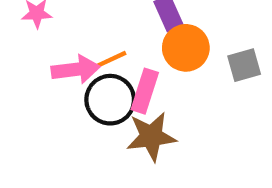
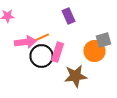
orange circle: (186, 48) -> (94, 51), moved
brown star: (151, 136) -> (76, 76), moved

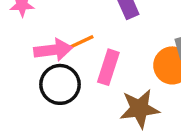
black circle: (42, 56) -> (60, 84), moved

